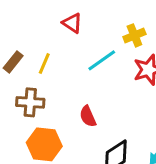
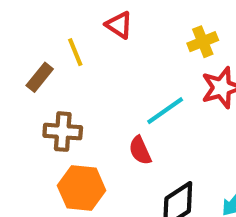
cyan line: (102, 60) -> (165, 111), moved
yellow line: (44, 63) -> (75, 52), moved, turned -45

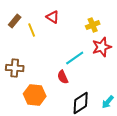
brown rectangle: (40, 77) -> (15, 21), moved
brown cross: (63, 132) -> (15, 68), moved

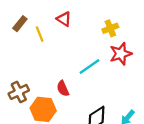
brown cross: (15, 68) -> (19, 92), moved, turned -30
red semicircle: (63, 77) -> (63, 88), moved

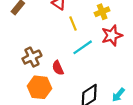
yellow line: (40, 34) -> (73, 24), moved
brown cross: (19, 92) -> (32, 57), moved

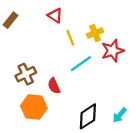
yellow cross: (102, 12) -> (95, 33), moved

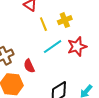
red star: (113, 51) -> (77, 47), moved

